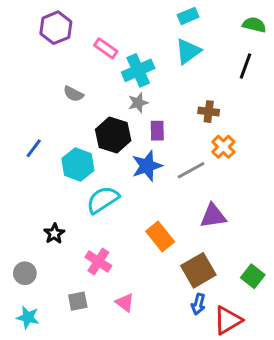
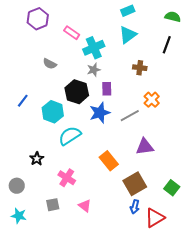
brown cross: (209, 112) -> (140, 68), moved

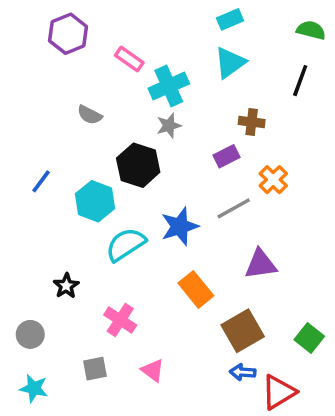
purple rectangle: (107, 89) -> (226, 156), moved, turned 64
blue star: (100, 113) -> (180, 226), moved
blue arrow: (135, 207) -> (243, 372), turned 80

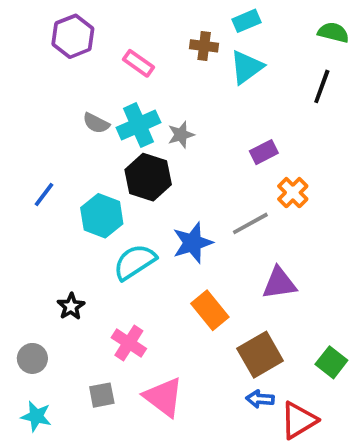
cyan cross: (169, 86) -> (138, 125), moved
brown cross: (252, 122) -> (204, 46), moved
purple rectangle: (226, 156) -> (264, 152), moved
pink triangle: (153, 370) -> (164, 397), size x1.6

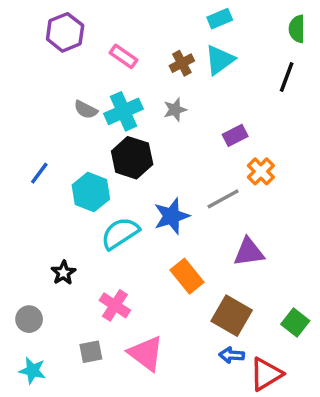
green semicircle: (333, 32) -> (297, 29), turned -104
brown cross: (204, 46) -> (182, 63), moved, turned -35
gray star: (181, 135) -> (175, 110), moved
brown square: (260, 355) -> (232, 316), turned -30

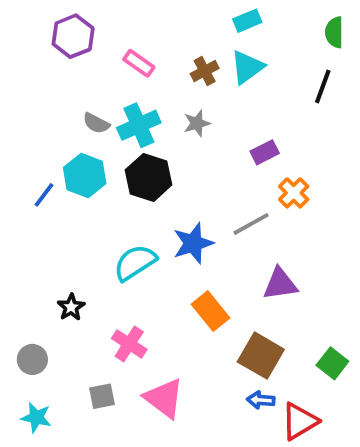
cyan hexagon: (91, 192) -> (85, 176), moved

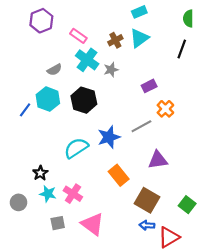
gray semicircle: (96, 123) -> (54, 70), turned -56
cyan cross: (139, 125) -> (87, 60), moved, turned -30
cyan star: (36, 417) -> (48, 194), moved

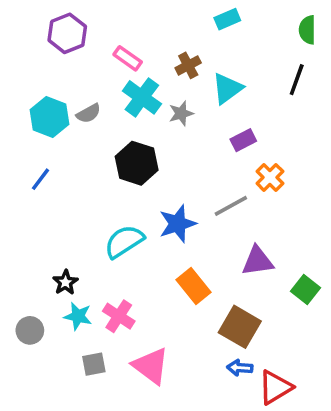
cyan triangle: (139, 38) -> (227, 89), moved
cyan hexagon: (48, 99) -> (49, 117), moved
green square: (187, 205) -> (306, 289), moved

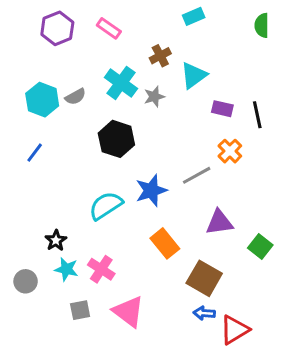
pink rectangle: (128, 58) -> (109, 28), moved
black line: (297, 80) -> (257, 115), moved, turned -32
purple rectangle: (243, 140) -> (222, 109), moved, turned 40

